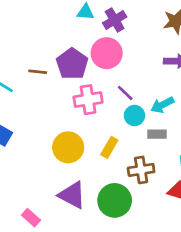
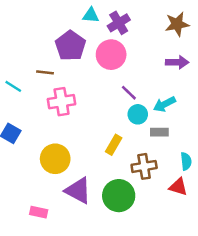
purple pentagon: (72, 64) -> (70, 46), moved
pink cross: (88, 100) -> (62, 102), moved
yellow circle: (68, 147) -> (55, 159), moved
pink rectangle: (31, 218) -> (39, 212), turned -30

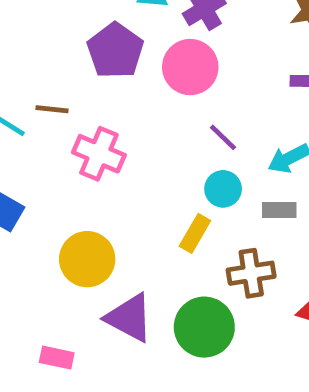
brown line: (45, 72) -> (52, 109), moved
pink cross: (62, 102) -> (99, 154), turned 32
cyan circle: (138, 114) -> (223, 189), moved

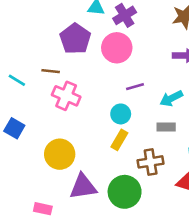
brown line: (52, 109) -> (51, 71), moved
purple line: (223, 137) -> (135, 87), turned -60
cyan circle: (223, 189) -> (121, 114), moved
purple triangle: (129, 318) -> (83, 187), turned -36

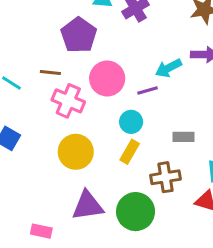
pink circle: (117, 48) -> (107, 78), moved
cyan arrow: (171, 98) -> (168, 68), moved
yellow circle: (60, 154) -> (76, 152), moved

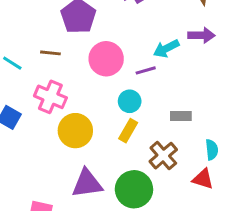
pink cross: (68, 101) -> (50, 97), moved
brown cross: (165, 177) -> (163, 156), turned -32

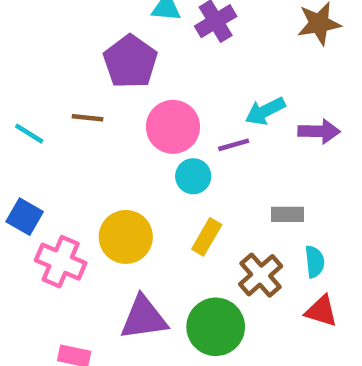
purple arrow: (201, 35) -> (319, 131), moved
pink cross: (50, 97) -> (61, 262), moved
cyan circle: (130, 101) -> (193, 176), moved
cyan semicircle: (212, 150) -> (315, 262), moved

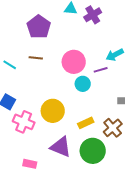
purple pentagon: (130, 62) -> (39, 27), moved
yellow rectangle: (207, 237) -> (86, 123), moved, turned 35
purple triangle: (144, 318) -> (61, 147), turned 30

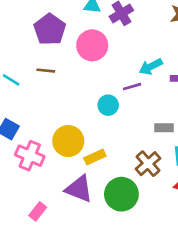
pink circle: (74, 62) -> (92, 45), moved
yellow rectangle: (86, 123) -> (95, 157), moved
pink rectangle: (30, 164) -> (38, 211), turned -64

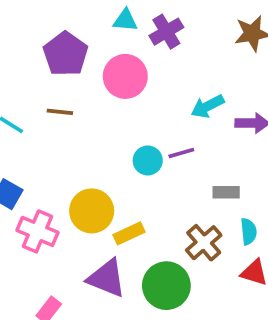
purple line: (132, 87) -> (181, 153), moved

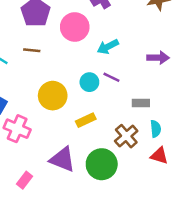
cyan arrow: (207, 106) -> (108, 47), moved
purple line: (181, 153) -> (111, 77), turned 42
yellow circle: (92, 211) -> (53, 96), moved
yellow rectangle: (129, 233) -> (86, 120), moved

